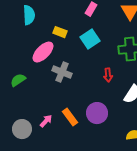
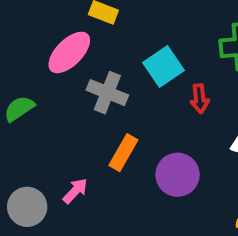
cyan square: (90, 39) -> (163, 67), moved
orange rectangle: (70, 117) -> (123, 153), moved, turned 66

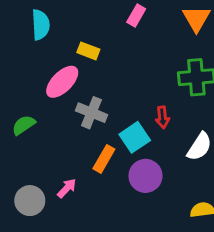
cyan square: (163, 67) -> (135, 137), moved

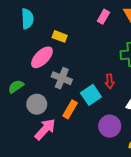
pink rectangle: (136, 15) -> (103, 17), moved
purple circle: (145, 176) -> (110, 126), moved
pink arrow: (67, 188) -> (45, 129), size x1.6
gray circle: (30, 201) -> (37, 104), moved

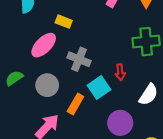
gray cross: (62, 78) -> (79, 59), moved
gray circle: (37, 104) -> (47, 85), moved

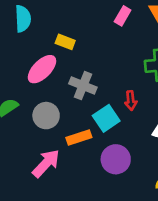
orange rectangle: (75, 104) -> (79, 137), turned 42
purple circle: (120, 123) -> (116, 159), moved

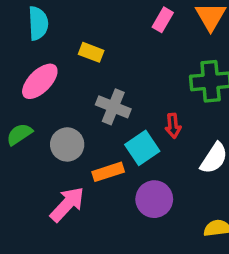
pink ellipse: (42, 69) -> (40, 81), moved

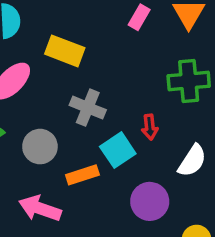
yellow rectangle: (91, 52) -> (65, 51), size x1.5
purple circle: (154, 199) -> (150, 201), moved
pink arrow: (67, 204) -> (40, 208), turned -114

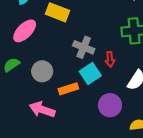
gray cross: (88, 108) -> (84, 47), moved

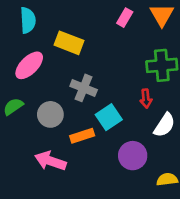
gray cross: (84, 47) -> (84, 88), moved
red arrow: (110, 59) -> (146, 99), moved

